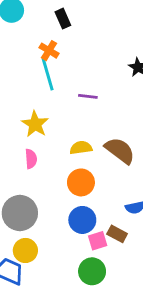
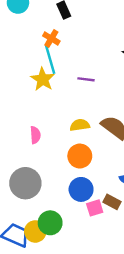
yellow star: (35, 124) -> (43, 79), moved
yellow circle: (25, 250) -> (35, 231), moved
green circle: (92, 271) -> (50, 223), moved

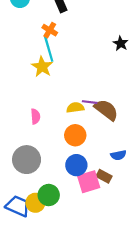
purple line: (86, 79) -> (90, 102), moved
pink square: (95, 208) -> (89, 182), size x1.5

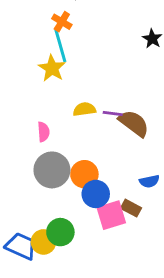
yellow semicircle: (75, 108) -> (84, 109), moved
orange circle: (75, 135) -> (84, 174), moved
gray circle: (27, 160) -> (52, 170), moved

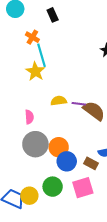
orange cross: (62, 22) -> (32, 37), moved
brown rectangle: (131, 208) -> (91, 163), moved
pink square: (111, 215) -> (83, 188), moved
green circle: (60, 232) -> (53, 187), moved

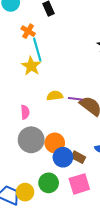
brown rectangle: (91, 163) -> (78, 157), moved

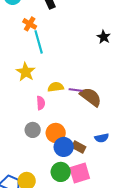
yellow star: (31, 66) -> (26, 72), moved
pink semicircle: (25, 112) -> (41, 103), moved
gray circle: (31, 140) -> (33, 130), size x0.6
green circle: (49, 183) -> (61, 172), moved

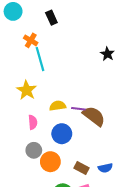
pink semicircle: (41, 103) -> (33, 122), moved
orange circle: (56, 133) -> (50, 162), moved
blue semicircle: (102, 138) -> (105, 168), moved
blue circle: (64, 147) -> (62, 134), moved

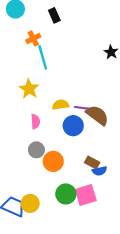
orange cross: (31, 40) -> (33, 38), turned 32
blue circle: (62, 134) -> (73, 126), moved
brown rectangle: (81, 168) -> (92, 162), moved
blue semicircle: (105, 168) -> (99, 171), moved

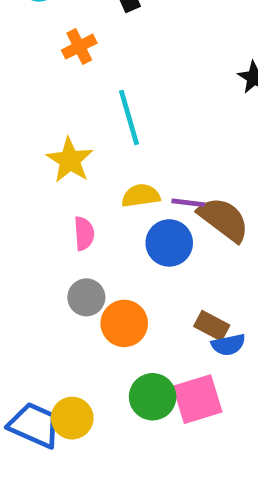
cyan line: (43, 57) -> (129, 118), moved

